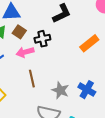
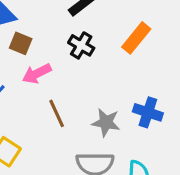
black cross: (42, 39) -> (81, 45), moved, turned -35

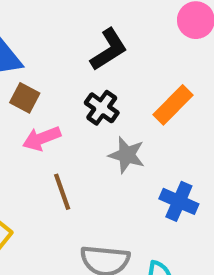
gray star: (106, 122) -> (127, 155), moved

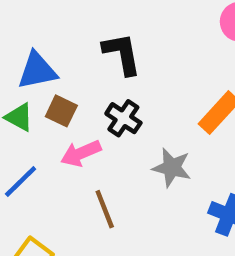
black L-shape: (109, 49) -> (122, 54), moved, turned -66
black cross: (102, 108) -> (123, 118), moved

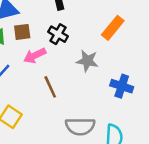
brown square: (61, 111) -> (22, 32), turned -30

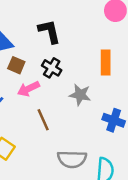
orange rectangle: (113, 28) -> (106, 63), turned -40
brown square: (22, 32) -> (16, 65), turned 30

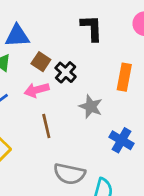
black L-shape: (49, 31) -> (92, 28), moved
brown square: (16, 65) -> (41, 62), moved

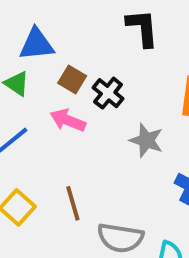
pink arrow: (37, 90) -> (68, 120), turned 40
brown line: (46, 126) -> (73, 203), moved

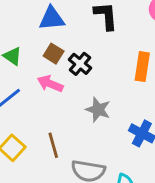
blue triangle: (37, 44) -> (52, 18), moved
gray star: (146, 140) -> (98, 110), moved

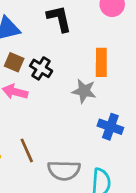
gray star: (98, 110) -> (84, 91), moved

